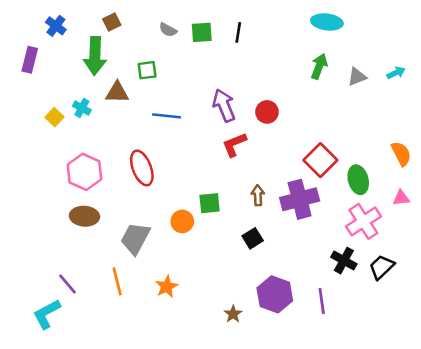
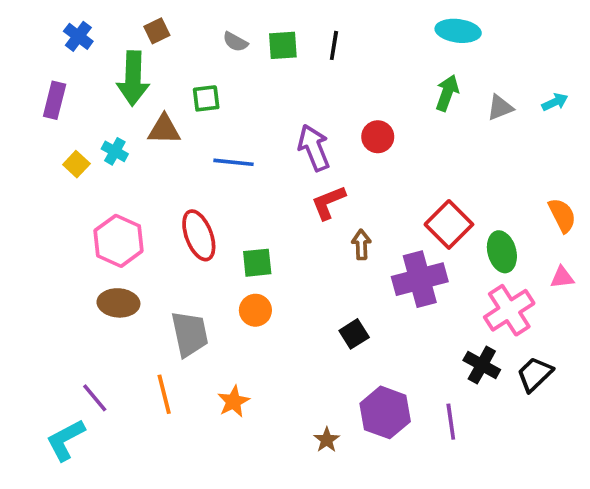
purple rectangle: (30, 60) -> (55, 100), moved
red circle: (267, 112) -> (378, 137), moved
brown arrow: (258, 195) -> (361, 244), moved
green square: (210, 203) -> (257, 263), moved
gray trapezoid: (135, 238) -> (190, 334), turned 140

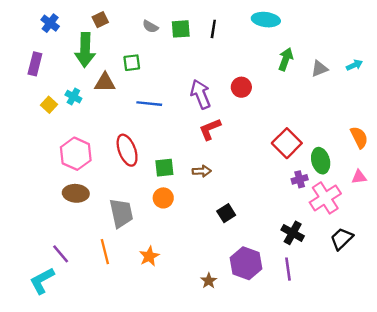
cyan ellipse: (458, 31) -> (266, 20), moved
brown arrow: (361, 244) -> (202, 171), moved, turned 90
purple cross: (420, 279) -> (300, 179), moved, size x0.5
black cross: (482, 365) -> (293, 233), moved

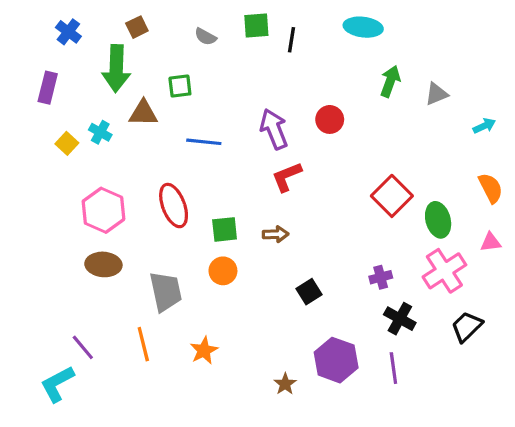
green square: (181, 29) -> (256, 25), moved
cyan arrow: (354, 65) -> (484, 126), moved
purple cross: (300, 179) -> (381, 277), moved

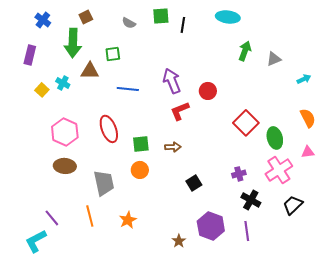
red circle: (330, 119) -> (208, 91), moved

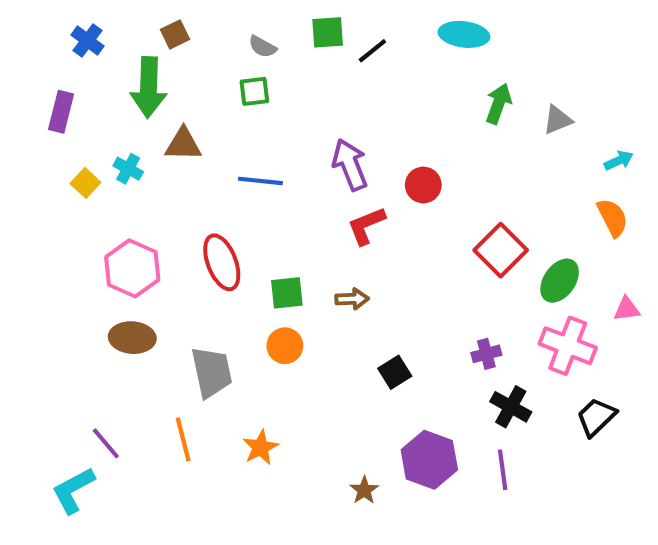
black line: (183, 25) -> (372, 51), turned 42
green square: (113, 54) -> (254, 91), moved
orange semicircle: (308, 118) -> (613, 218), moved
green ellipse: (275, 138) -> (560, 281), turned 50
pink cross: (279, 170) -> (568, 346), turned -36

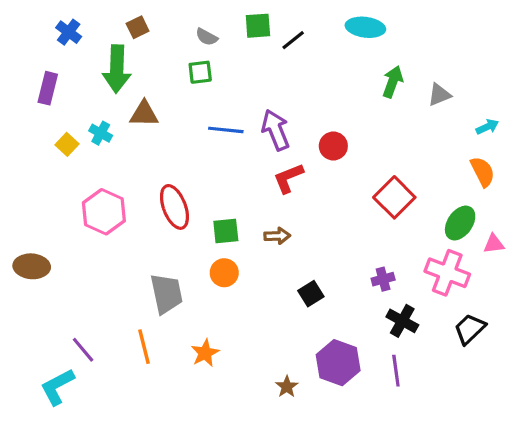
blue line: (260, 181) -> (226, 130), moved
green ellipse: (560, 281) -> (460, 223), moved
brown ellipse: (132, 338) -> (32, 266), moved

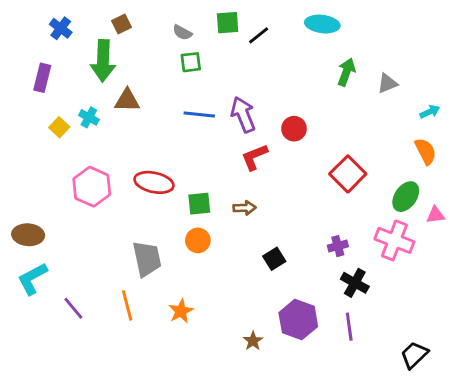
green square: (200, 72) -> (191, 62), moved
red ellipse: (174, 207) -> (154, 182), turned -57
black trapezoid: (470, 329) -> (414, 355), moved
cyan L-shape: (57, 387) -> (32, 279), moved

